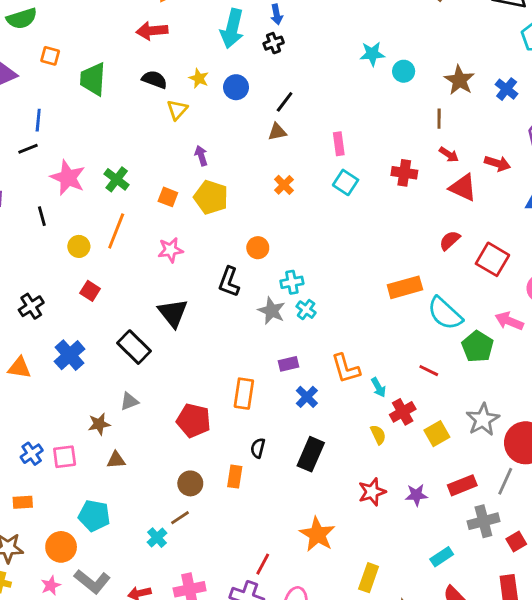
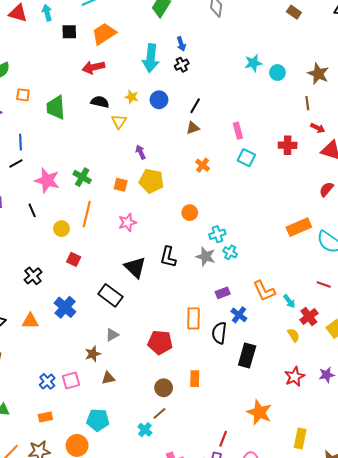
black L-shape: (229, 282) -> (168, 257), moved
black semicircle: (258, 448) -> (219, 333), moved, size x1.5

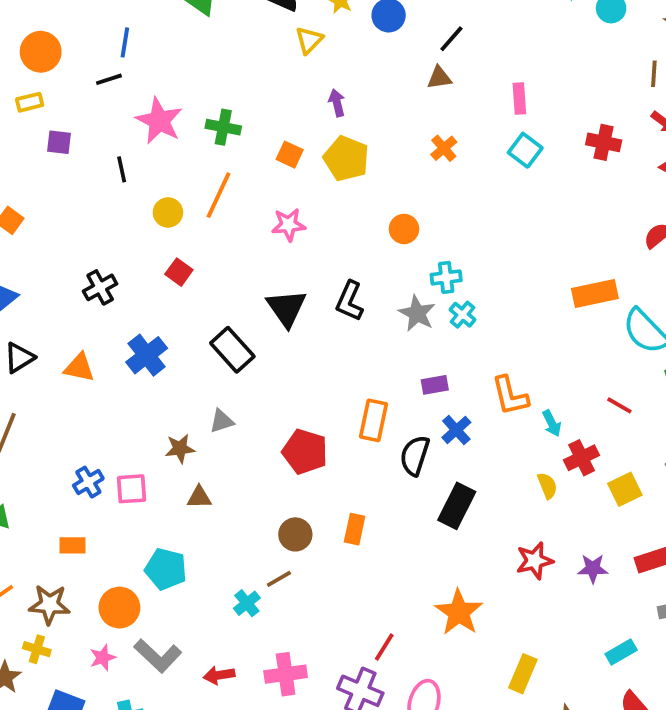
green cross: (82, 177) -> (223, 127), turned -30

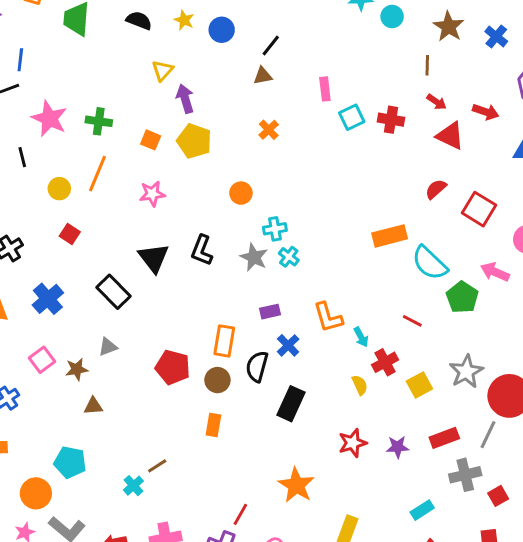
yellow triangle: (309, 40) -> (163, 70), moved
purple arrow: (337, 103) -> (185, 99), size x1.4
cyan square: (525, 150) -> (352, 117), moved, turned 30
pink square: (132, 489) -> (42, 360), moved, turned -30
brown circle: (295, 534) -> (217, 380), moved

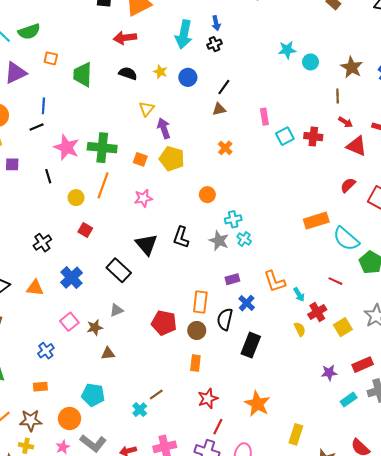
green cross: (99, 121) -> (102, 148), size x1.5
red star: (353, 443) -> (208, 399), moved
cyan rectangle: (422, 510) -> (349, 400), moved

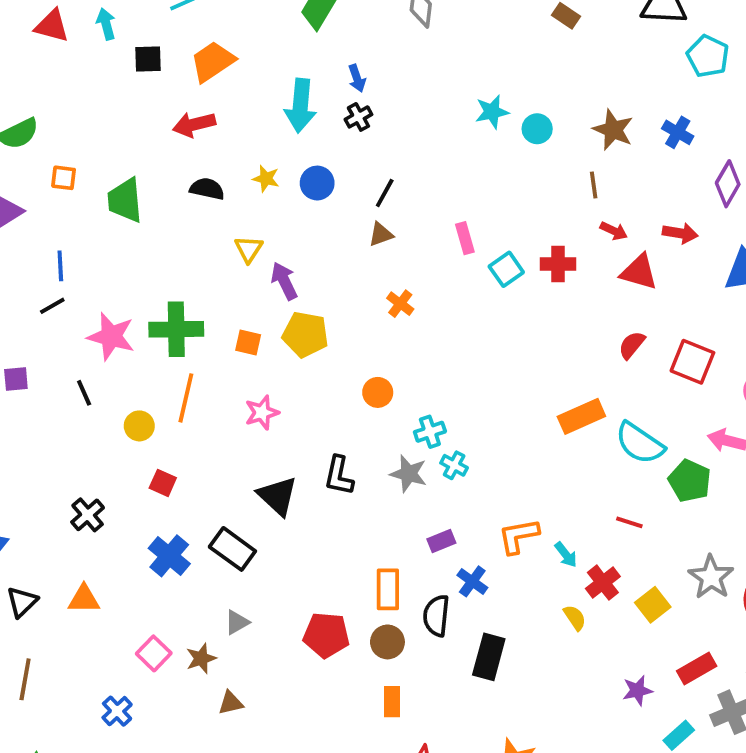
blue cross: (72, 278) -> (169, 556), moved
orange L-shape: (275, 281) -> (518, 536), turned 105

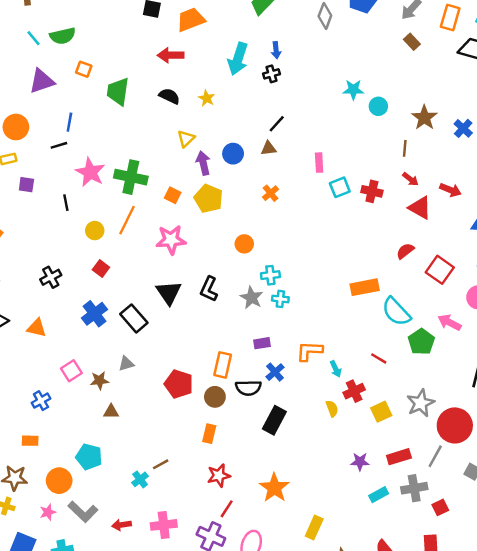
blue circle: (317, 183) -> (233, 154), moved
pink star: (262, 413) -> (171, 240), size x1.4
cyan cross: (454, 465) -> (280, 299), turned -35
black semicircle: (436, 616) -> (248, 388), turned -110

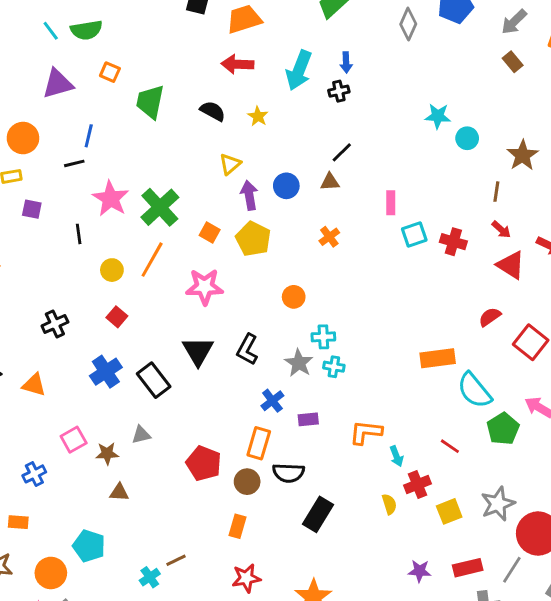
red arrow: (171, 55) -> (237, 64), moved
green cross: (131, 177) -> (160, 207), turned 32
blue cross: (275, 372) -> (272, 401), moved

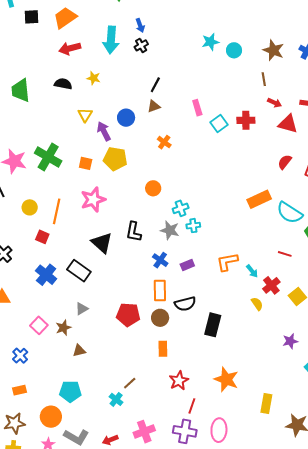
orange line: (152, 260) -> (57, 211), moved

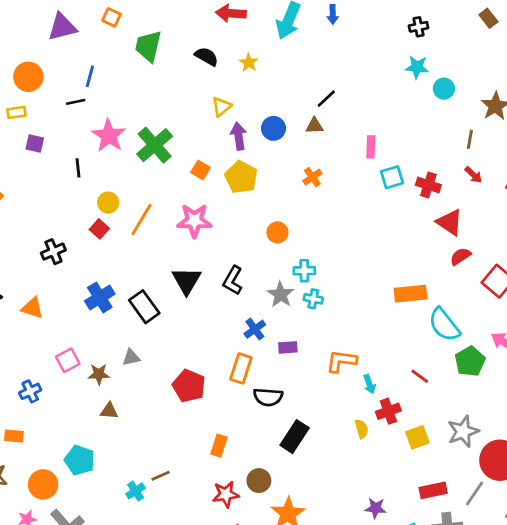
black cross: (141, 45) -> (419, 27), moved
red triangle: (288, 124) -> (450, 222), moved
red square: (42, 237) -> (99, 229), moved
brown circle: (160, 318) -> (259, 481), moved
purple star: (290, 341) -> (376, 508), moved

